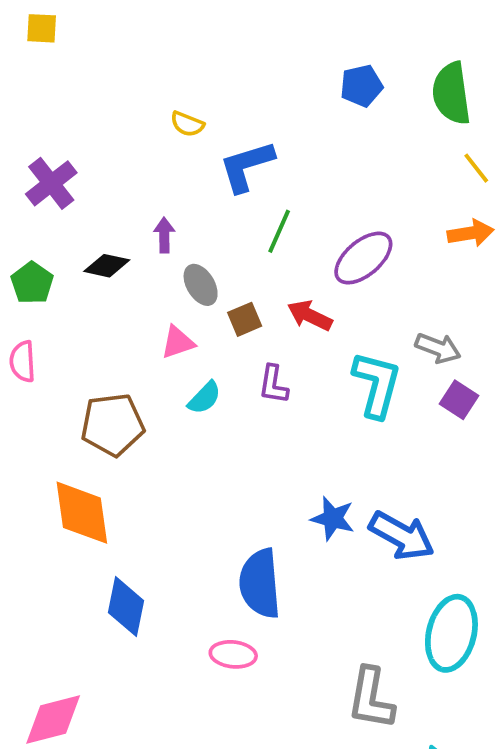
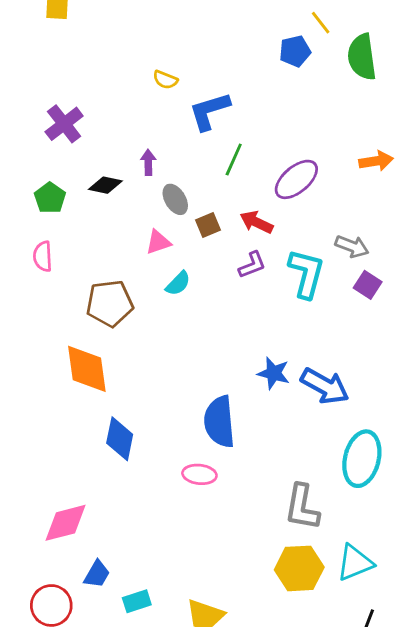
yellow line: (476, 168) -> (321, 23), moved
purple L-shape: (273, 384) -> (252, 265), moved, turned -120

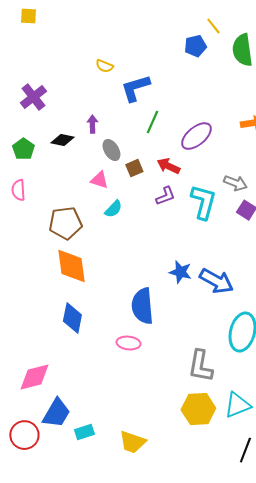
pink triangle: (158, 242) -> (99, 180), turned 36
orange diamond: (87, 369) -> (71, 266), moved
blue trapezoid: (97, 574) -> (56, 413), size x1.5

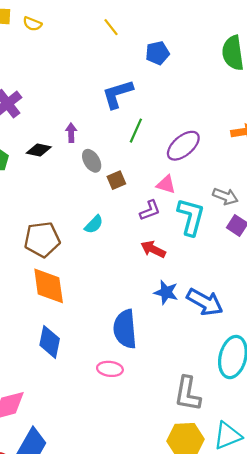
yellow line: (213, 26) -> (111, 27), moved
blue pentagon: (195, 46) -> (157, 53), moved
yellow semicircle: (104, 66) -> (32, 24), moved
red arrow: (168, 166) -> (153, 249), moved
pink triangle: (99, 180) -> (166, 184), moved

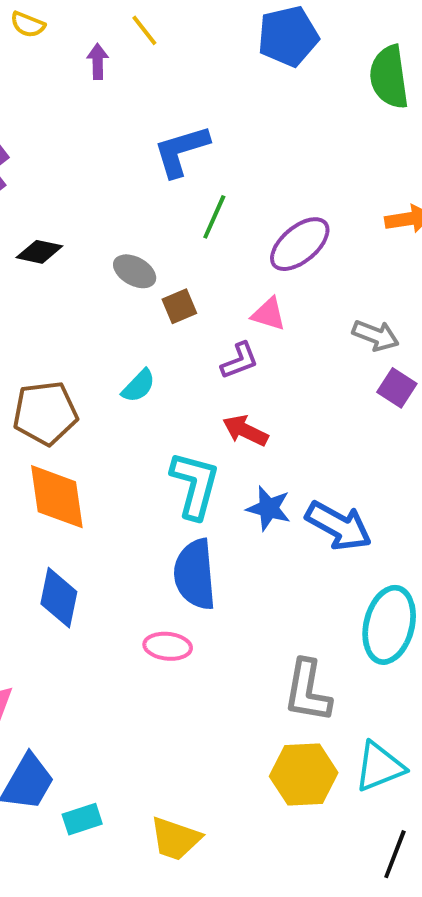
yellow line: (111, 27) -> (144, 30), moved
blue pentagon: (157, 53) -> (288, 36), moved, size x1.4
purple arrow: (71, 133) -> (98, 61), moved
gray ellipse: (92, 161) -> (135, 271), turned -30
cyan L-shape: (191, 217) -> (195, 485), moved

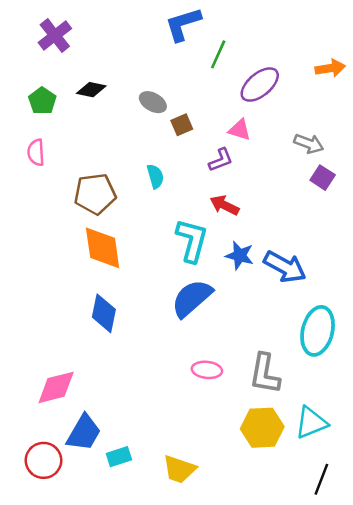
green line: (214, 217) -> (218, 54), moved
cyan semicircle: (138, 386) -> (155, 176), turned -60
blue semicircle: (195, 574) -> (192, 298), turned 54
pink ellipse: (168, 646) -> (207, 370), moved

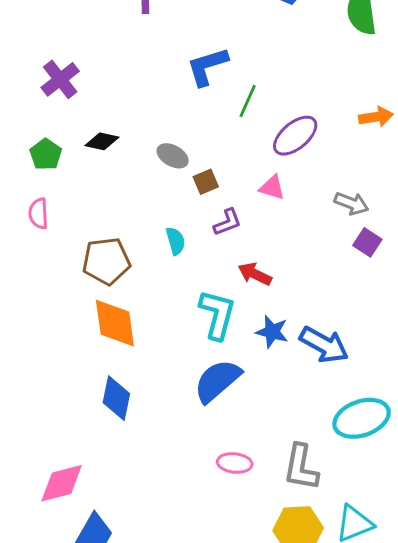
purple L-shape: (221, 160) -> (227, 222), moved
cyan ellipse: (318, 331) -> (362, 418), turned 57

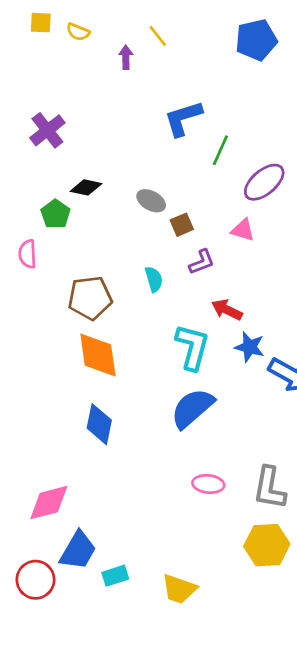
green pentagon: (46, 154) -> (55, 214), moved
blue star: (272, 332) -> (250, 347), moved

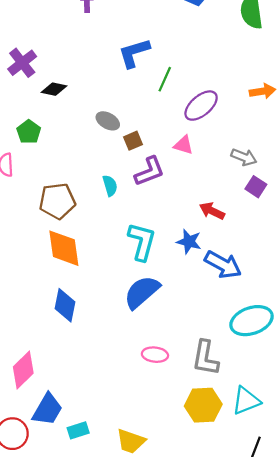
black diamond: (86, 187) -> (54, 89), moved
purple L-shape: (202, 262) -> (149, 171), size x1.4
red arrow: (227, 310) -> (212, 211), moved
pink diamond: (49, 503) -> (23, 370), turned -30

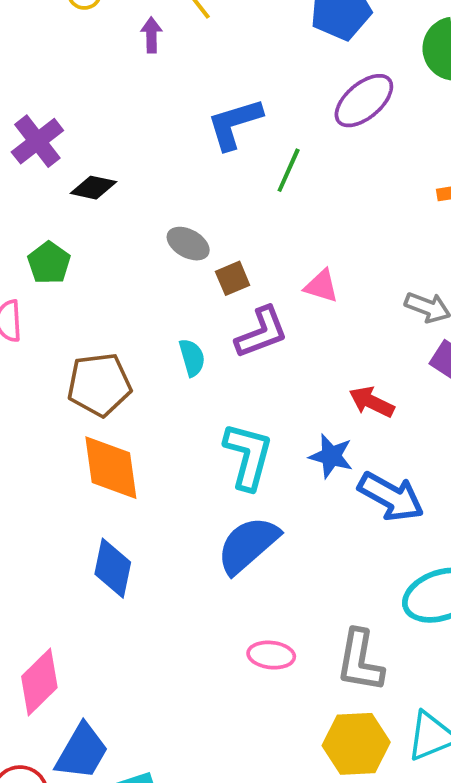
purple ellipse: (201, 106) -> (364, 101), moved

